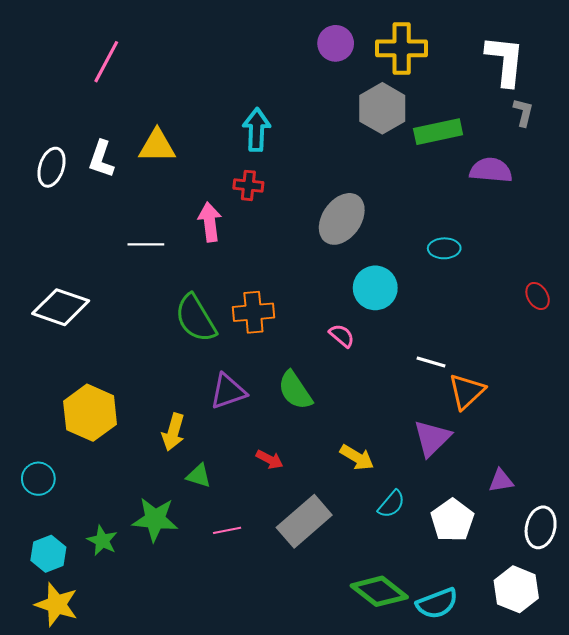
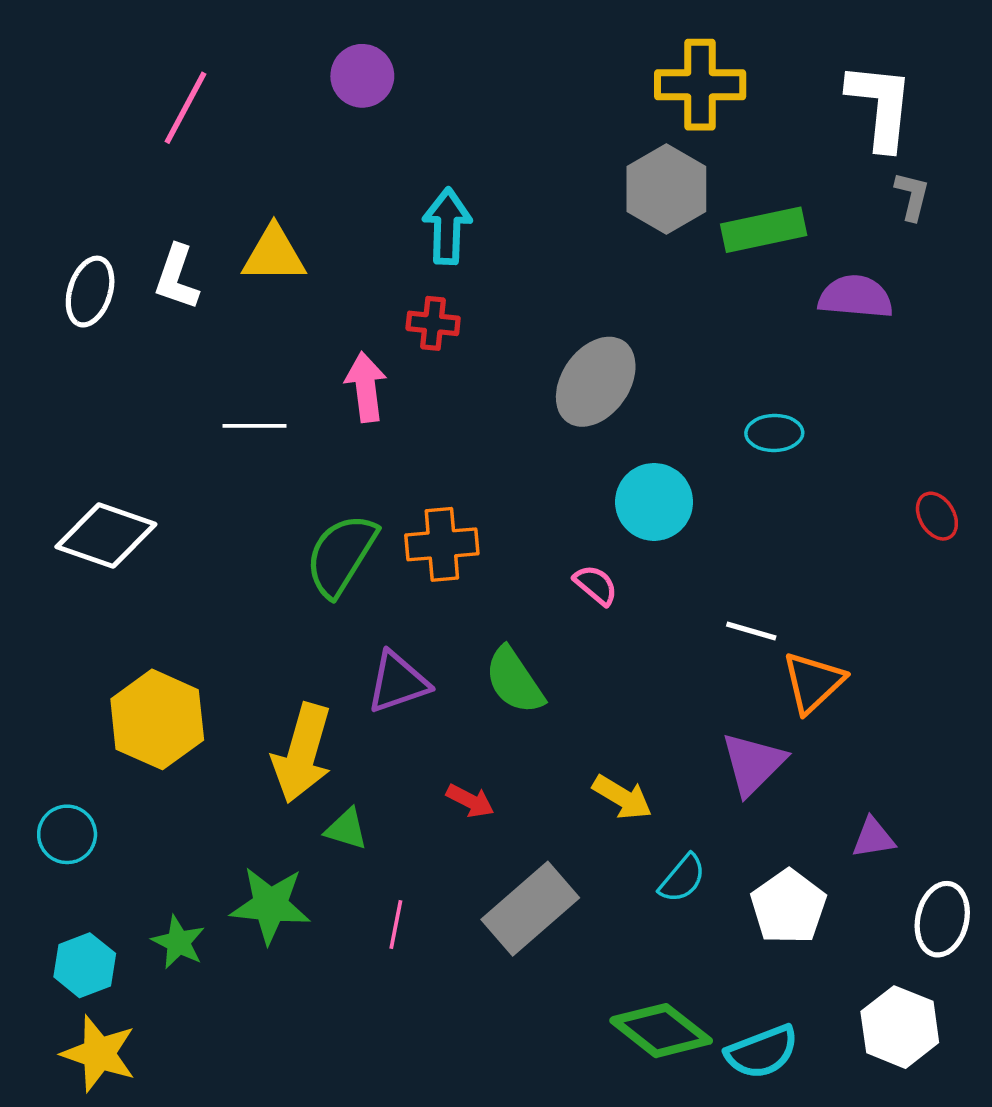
purple circle: (336, 43) -> (362, 76), moved
green semicircle: (196, 318) -> (341, 555), turned 63
yellow arrow: (173, 432) -> (302, 753), size x1.5
pink line: (227, 530) -> (396, 925), turned -68

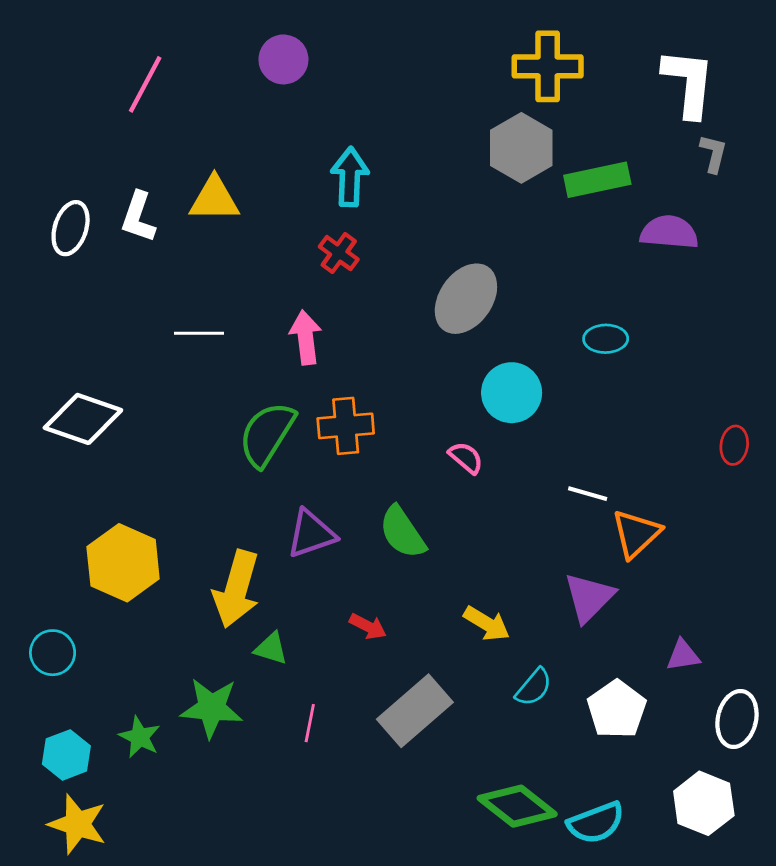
red cross: (433, 323) -> (339, 253), turned 30
pink arrow: (366, 387) -> (306, 337), moved
red ellipse: (937, 516) -> (734, 445), moved, turned 39

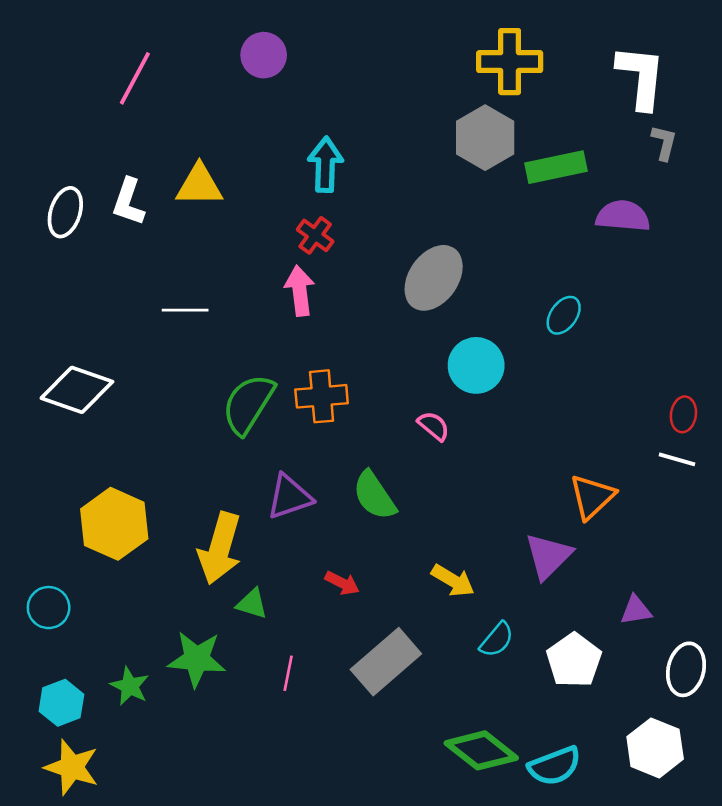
pink arrow: (306, 337) -> (300, 291), moved
cyan ellipse: (606, 339) -> (564, 315), turned -54
white line: (588, 494) -> (677, 459), moved

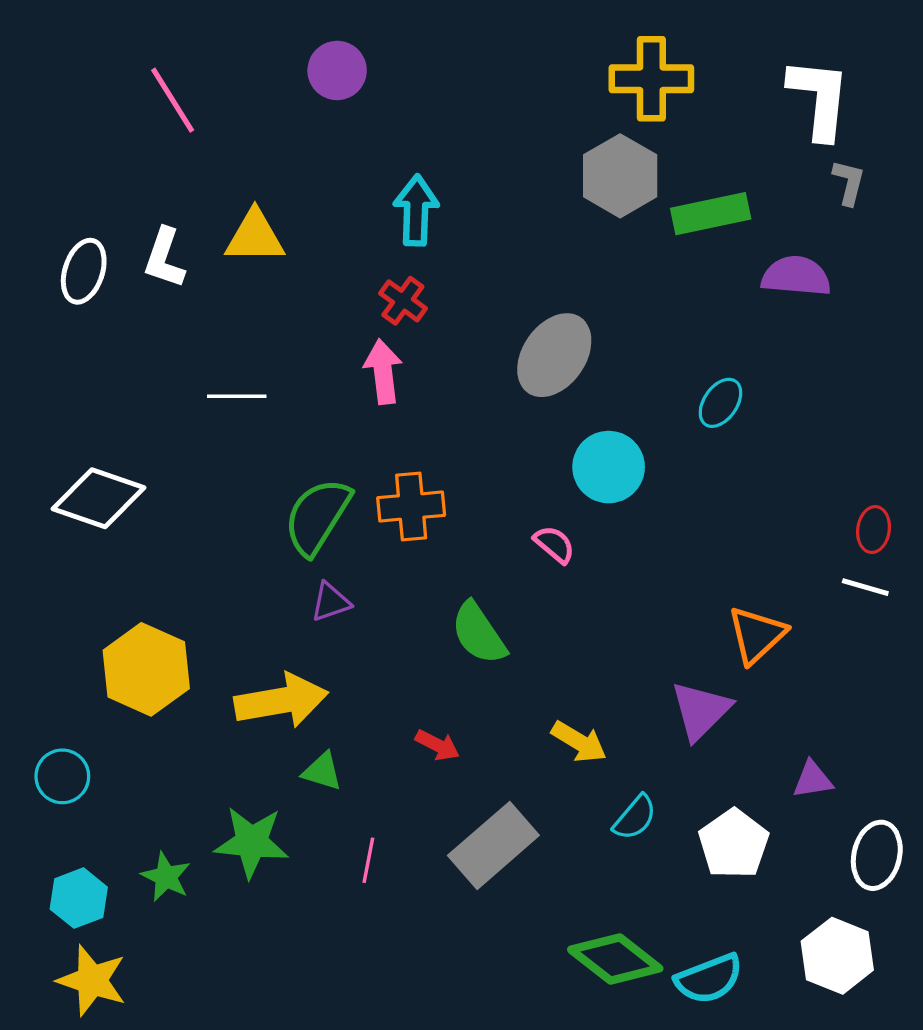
pink line: (135, 78) -> (173, 100), turned -60
purple triangle: (289, 497) -> (331, 602), moved, size x0.7
yellow arrow: (220, 548) -> (281, 701), turned -116

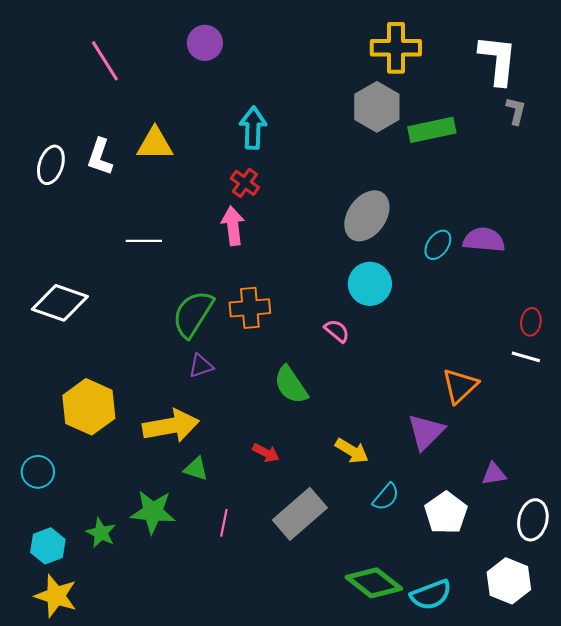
purple semicircle: (796, 276) -> (484, 240), moved
gray ellipse: (554, 355) -> (367, 216), moved

